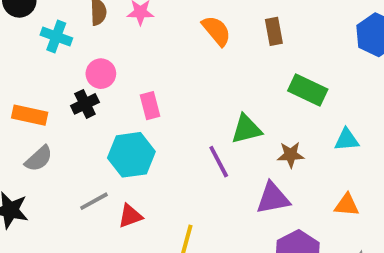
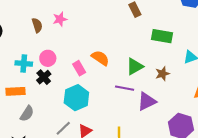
orange semicircle: (216, 31) -> (100, 58), moved
cyan cross: (56, 36) -> (24, 64), moved
purple line: (219, 162) -> (125, 88), turned -36
purple triangle: (273, 198) -> (147, 101), moved

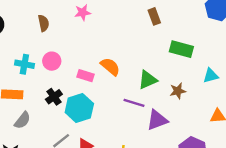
pink star: (60, 19) -> (83, 13), moved
pink rectangle: (79, 68) -> (86, 76), turned -48
black cross: (44, 77) -> (54, 97), moved

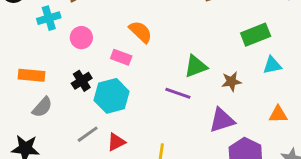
green rectangle: (181, 49) -> (256, 35), moved, turned -40
cyan cross: (24, 64) -> (49, 18), moved, turned -30
orange semicircle: (110, 67) -> (141, 32), moved
purple triangle: (157, 120) -> (222, 120), moved

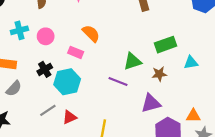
cyan cross: (49, 18) -> (19, 30), moved
green rectangle: (256, 35) -> (165, 45), moved
orange triangle: (278, 114) -> (193, 116), moved

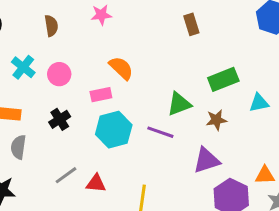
cyan cross: (19, 30) -> (23, 67), turned -35
pink rectangle: (76, 52) -> (101, 95), turned -32
cyan hexagon: (67, 82) -> (114, 130), moved
gray semicircle: (14, 89) -> (18, 147), turned 147
red triangle: (70, 117) -> (96, 183), turned 32

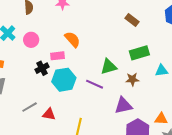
brown rectangle: (191, 24) -> (132, 20), moved, turned -40
black cross: (60, 119) -> (42, 68), moved

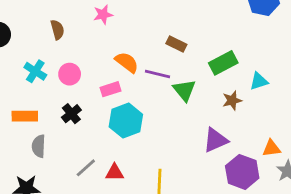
brown rectangle: (132, 20) -> (176, 44), moved
green triangle: (109, 67) -> (184, 90), turned -42
black cross: (42, 68) -> (71, 114), moved
brown star: (132, 79) -> (232, 100), moved
purple line: (95, 84) -> (158, 74), moved

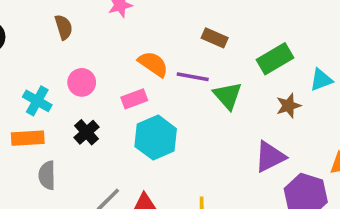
cyan cross: (35, 71) -> (37, 101), moved

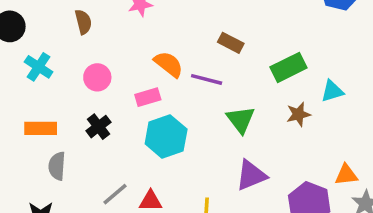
green triangle: (228, 96) -> (241, 120), moved
cyan cross: (37, 101) -> (39, 67), moved
purple triangle: (270, 157) -> (251, 175), moved

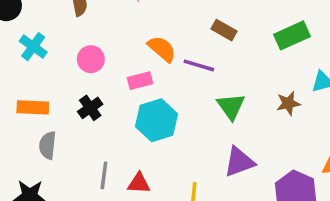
green rectangle: (289, 67) -> (292, 35), moved
gray line: (115, 194) -> (104, 175), turned -44

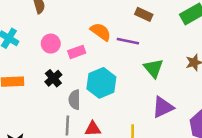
pink rectangle: (140, 81) -> (77, 52), moved
gray semicircle: (48, 145) -> (75, 100), moved

